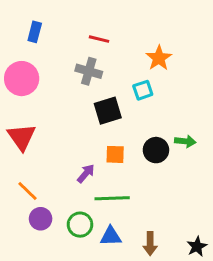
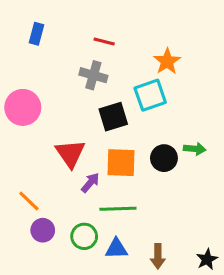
pink circle: (22, 79) -> (23, 107), moved
cyan square: (143, 90) -> (150, 95), size x1.5
red triangle: (22, 137) -> (70, 153), moved
orange square: (115, 154) -> (121, 163), size x1.5

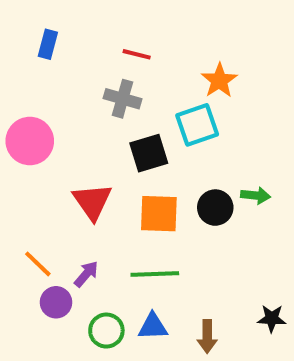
purple arrow: (90, 183) -> (86, 274), moved
green circle: (84, 236) -> (106, 331), moved
black star: (207, 259) -> (272, 318), moved, turned 30

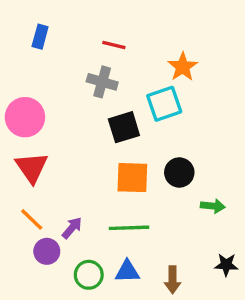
green arrow: (256, 195) -> (213, 206), moved
red triangle: (92, 201) -> (32, 167), moved

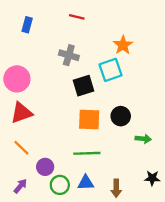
red line: (114, 45) -> (77, 17), moved
red triangle: (32, 167) -> (21, 113), turned 45
purple arrow: (72, 228) -> (20, 186), moved
purple circle: (47, 251) -> (45, 167), moved

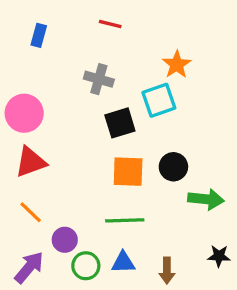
green arrow: (143, 139) -> (206, 199), size x1.5
purple arrow: (20, 186) -> (29, 267), size x1.5

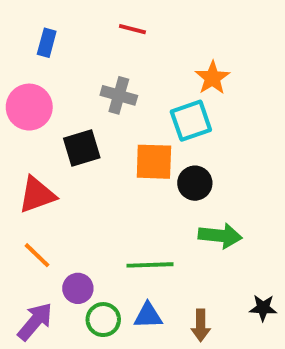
pink circle: (24, 113) -> (29, 107), moved
black square: (120, 123) -> (82, 148), moved
black circle: (173, 167) -> (195, 183), moved
orange square: (128, 172) -> (154, 162), moved
green arrow: (206, 199) -> (220, 236), moved

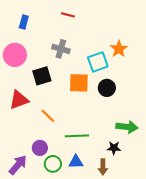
orange star: (212, 78) -> (119, 49), moved
black circle: (195, 183) -> (107, 88), moved
green arrow: (220, 236) -> (127, 127), moved
orange line: (37, 255) -> (48, 116), moved
black star: (263, 308) -> (114, 148), moved

